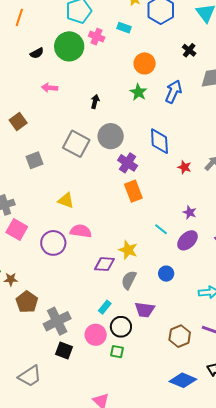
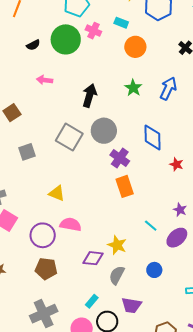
orange circle: (145, 63) -> (135, 47), moved
black arrow: (95, 102) -> (89, 95), size x1.6
brown pentagon: (27, 302) -> (46, 269), moved, turned -30

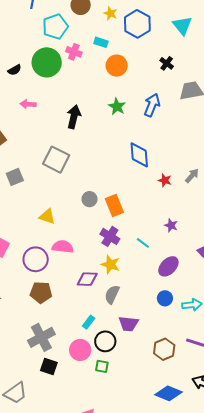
gray circle: (104, 131) -> (90, 199), moved, size x0.6
purple cross: (120, 158) -> (110, 236), moved
purple ellipse: (177, 238) -> (168, 266), moved
blue circle: (154, 270) -> (165, 298), moved

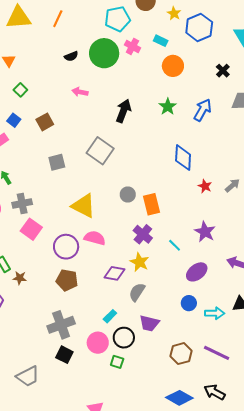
yellow triangle: (47, 216) -> (83, 206), size x1.5
purple star: (171, 225) -> (205, 232), size x1.5

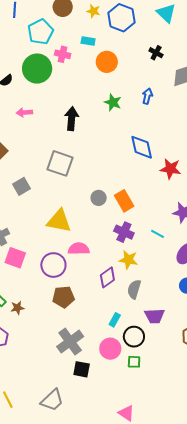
blue arrow: (203, 110) -> (147, 96), size x0.7
red star: (205, 186) -> (170, 169), size x1.5
purple diamond: (115, 273) -> (107, 277), turned -30

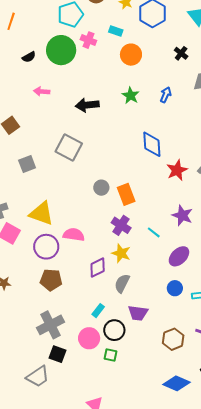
black arrow: (72, 119) -> (87, 105), turned -110
red star: (170, 169) -> (177, 170), turned 30
yellow triangle: (59, 221) -> (41, 214), moved
gray trapezoid: (52, 400) -> (38, 376), moved

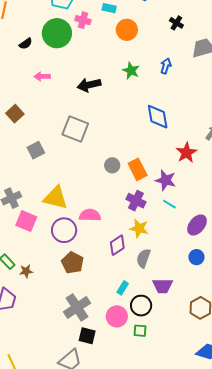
red star: (177, 170) -> (186, 153), moved
purple star: (182, 215) -> (166, 180), moved
brown pentagon: (51, 280) -> (73, 263), turned 30

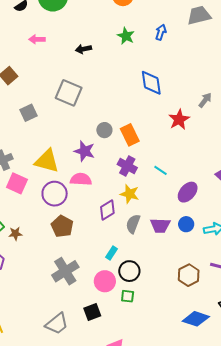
black arrow: (89, 85) -> (83, 49), size x0.7
purple star: (166, 180) -> (84, 151), moved
purple trapezoid: (163, 286) -> (160, 225), moved
black square: (87, 336) -> (92, 312), moved, turned -36

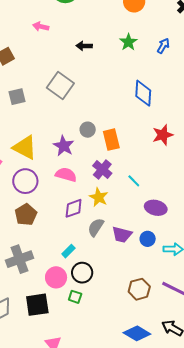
pink semicircle: (81, 179) -> (66, 175), moved
purple ellipse: (188, 192) -> (156, 208), turned 50
black square: (92, 312) -> (37, 305), size x1.4

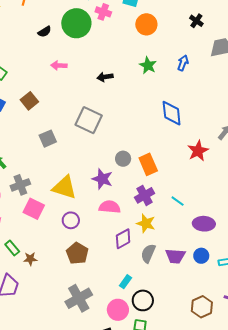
purple cross: (102, 170) -> (145, 195), turned 30
purple circle: (25, 181) -> (71, 220), size x0.7

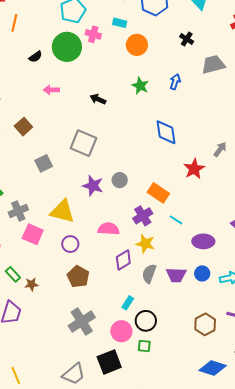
black arrow: (105, 77) -> (98, 99), turned 35
orange rectangle: (148, 164) -> (158, 193), moved, turned -30
purple star: (102, 179) -> (93, 186), moved

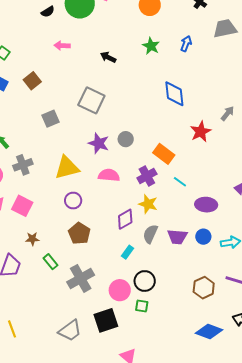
yellow triangle: (62, 211) -> (67, 168), turned -32
pink semicircle: (108, 229) -> (109, 175), moved
pink square: (33, 234) -> (22, 206), moved
green rectangle: (13, 274) -> (51, 262), moved
cyan rectangle: (128, 303) -> (127, 252), moved

